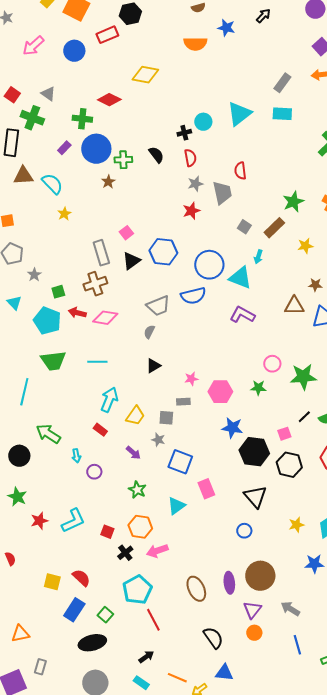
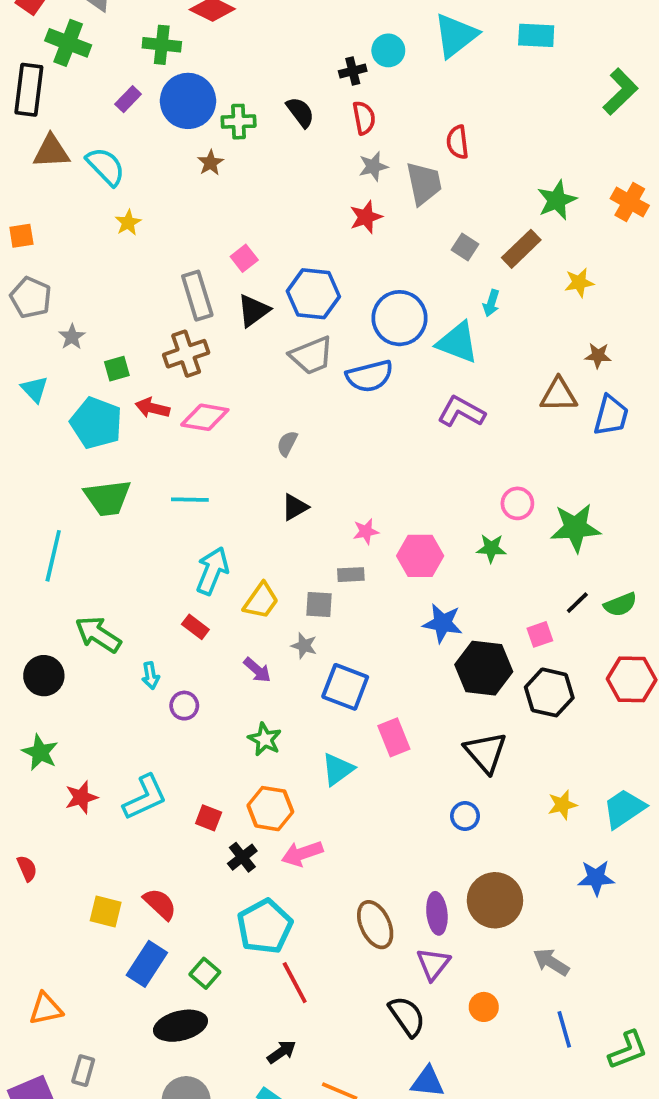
gray trapezoid: (158, 306) -> (312, 356), moved
purple triangle: (252, 610) -> (433, 964), moved

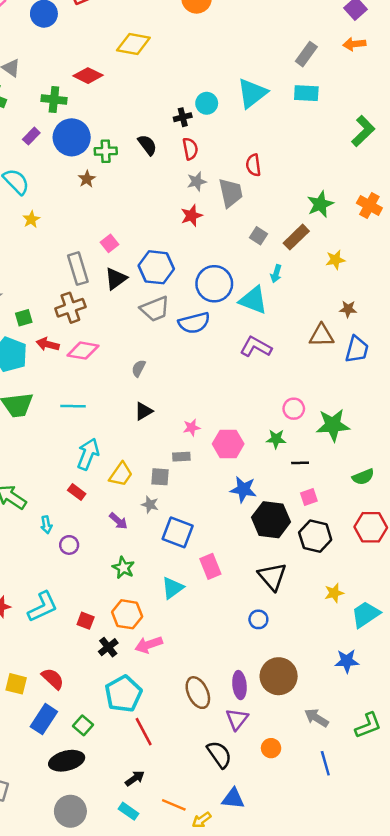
black line: (577, 603) -> (300, 463), moved, turned 42
yellow star: (562, 805) -> (334, 593), moved
green L-shape: (628, 1050) -> (368, 725), moved

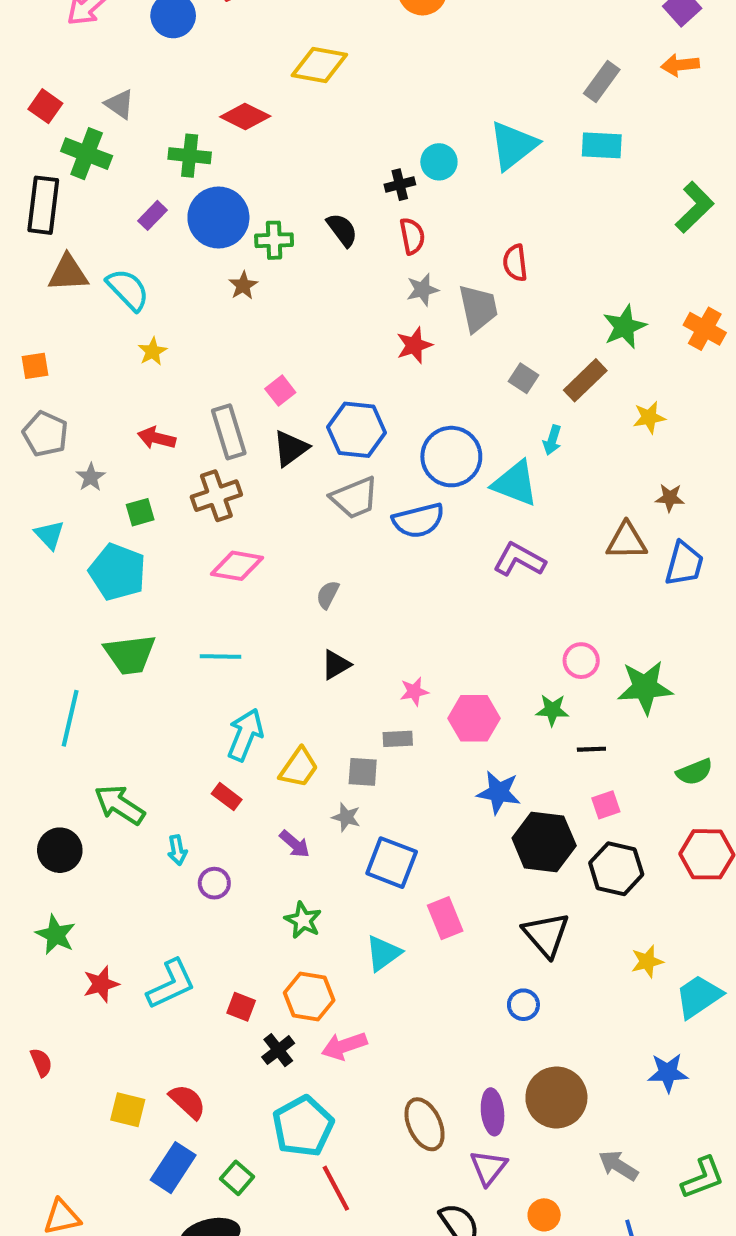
red arrow: (48, 344) -> (157, 438), moved

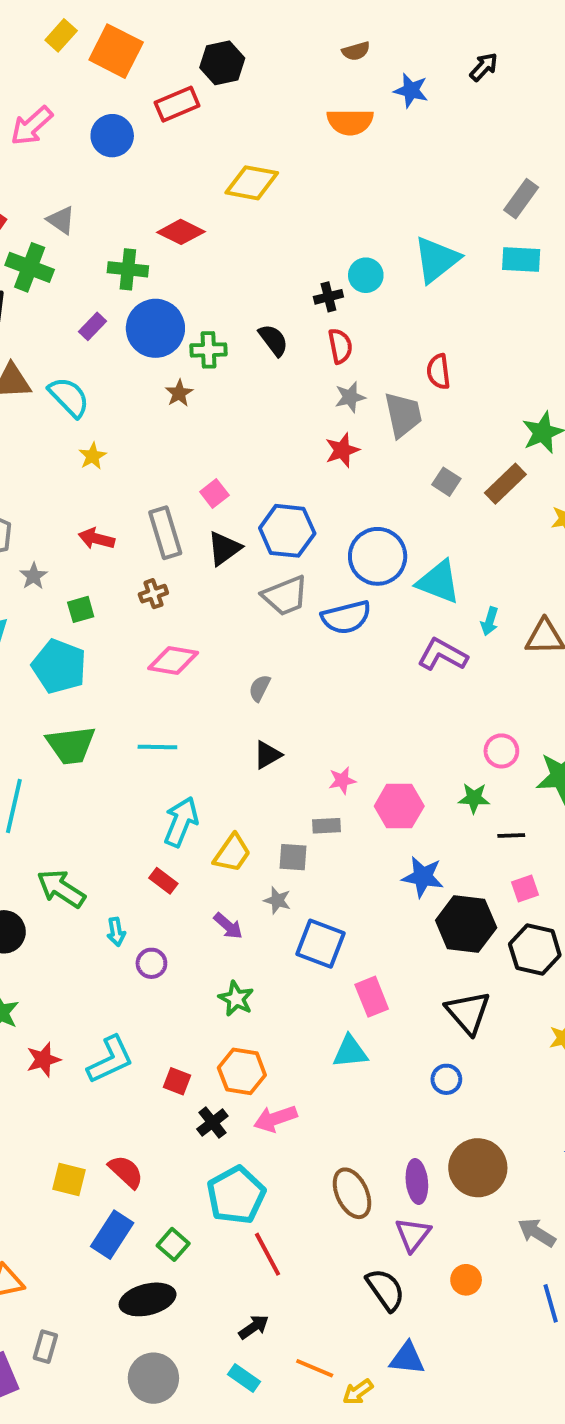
cyan arrow: (552, 440) -> (490, 621), moved
brown cross: (216, 496) -> (153, 594), size x0.6
cyan triangle: (383, 953) -> (350, 1052), moved, turned 30

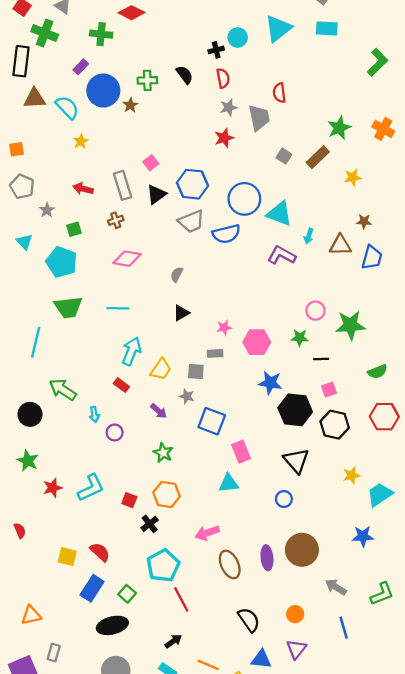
blue circle: (155, 328) -> (103, 91), moved
pink arrow: (275, 1119) -> (207, 533), moved
purple triangle: (413, 1235) -> (296, 649), moved

